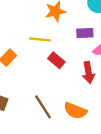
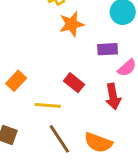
yellow line: (40, 39) -> (48, 105), moved

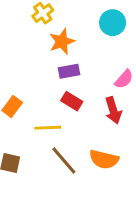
purple rectangle: (108, 49) -> (69, 71), moved

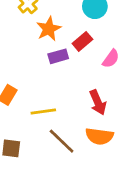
red rectangle: (72, 101) -> (82, 41), moved, turned -66
red arrow: (113, 110) -> (98, 102), moved

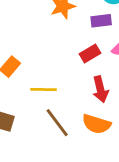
red rectangle: (82, 41) -> (90, 53), moved
purple rectangle: (58, 56) -> (101, 21), moved

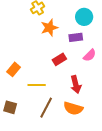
red rectangle: (90, 53) -> (59, 59), moved
brown line: (57, 123) -> (46, 108), turned 65

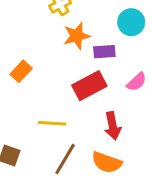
purple rectangle: (76, 37) -> (104, 52), moved
red rectangle: (59, 59) -> (89, 86), size x1.5
orange rectangle: (14, 69) -> (21, 71), moved

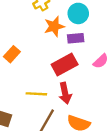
cyan circle: (131, 22) -> (78, 13), moved
red arrow: (113, 126) -> (65, 93), moved

